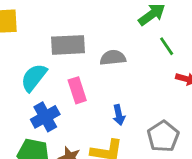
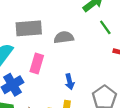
pink rectangle: (77, 90) -> (37, 63), turned 36

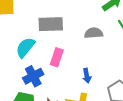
gray semicircle: (64, 37) -> (94, 33), moved

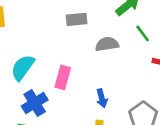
gray rectangle: (51, 24) -> (77, 19), moved, size x0.7

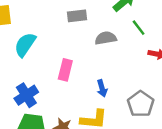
cyan semicircle: (23, 68) -> (25, 45), moved
blue cross: (35, 103) -> (26, 95), moved

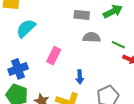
gray rectangle: (77, 16) -> (82, 15), moved
green line: (139, 28) -> (118, 45), moved, turned -40

